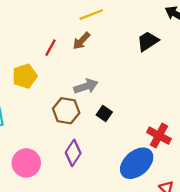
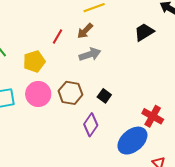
gray arrow: (86, 86) -> (90, 54), moved
purple diamond: (73, 153) -> (91, 125), moved
pink circle: (26, 163) -> (38, 94), moved

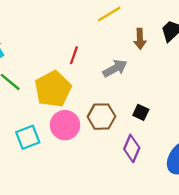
brown arrow: (85, 31) -> (140, 39), moved, turned -36
yellow pentagon: (34, 61) -> (53, 89), size x1.4

